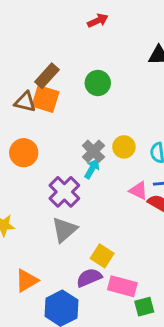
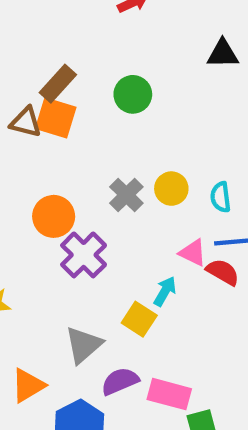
orange circle: (24, 153) -> (54, 216), moved
cyan arrow: (92, 169) -> (165, 291), moved
gray triangle: (64, 230) -> (84, 345), moved
yellow square: (102, 256) -> (139, 319), moved

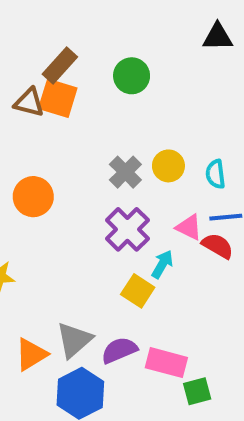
orange circle: (54, 216) -> (33, 197), moved
purple cross: (84, 255) -> (127, 229), moved
gray triangle: (84, 345) -> (74, 340), moved

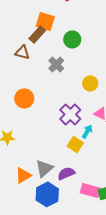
orange square: (58, 98) -> (45, 21), moved
gray cross: (125, 172) -> (56, 64), moved
pink rectangle: (166, 363) -> (90, 190), moved

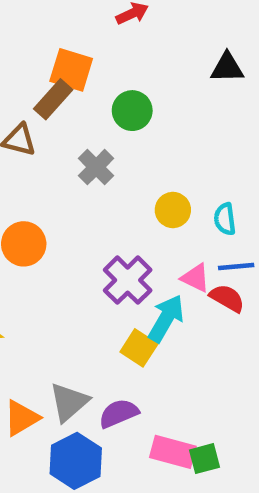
cyan arrow: (87, 131) -> (166, 318), size x1.5

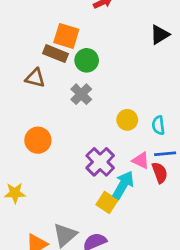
black triangle: (227, 68) -> (160, 35), turned -30
brown rectangle: (53, 99) -> (55, 54), turned 70
green circle: (132, 111) -> (87, 60), moved
red semicircle: (227, 298) -> (160, 173), turned 40

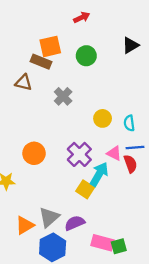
orange square: (66, 36) -> (50, 46), turned -30
green circle: (87, 60) -> (86, 56), moved
orange circle: (38, 140) -> (34, 153), moved

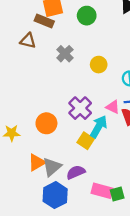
yellow circle: (103, 118) -> (99, 65), moved
orange circle: (34, 153) -> (46, 123), moved
orange triangle: (25, 225) -> (37, 162), moved

